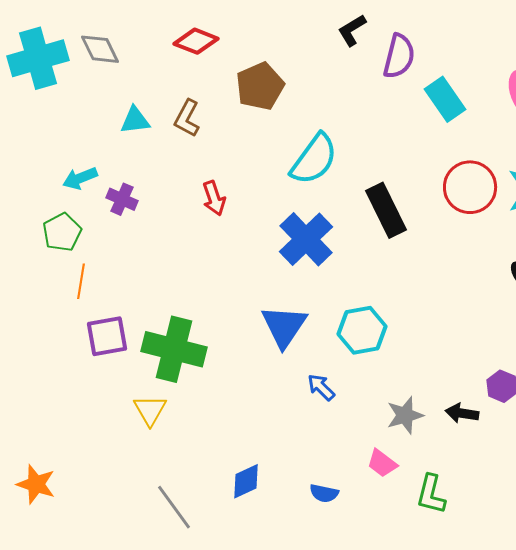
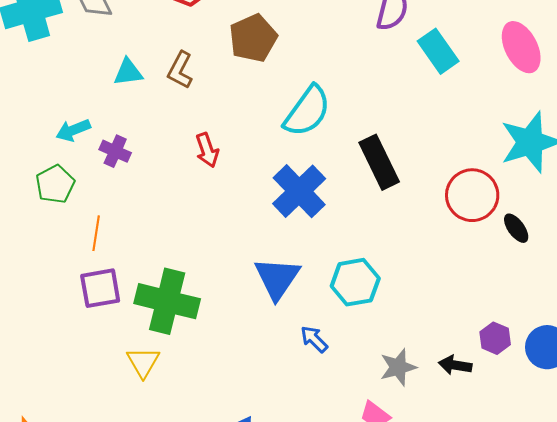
red circle: (470, 187) -> (472, 195), moved
orange line: (81, 281) -> (96, 233), moved

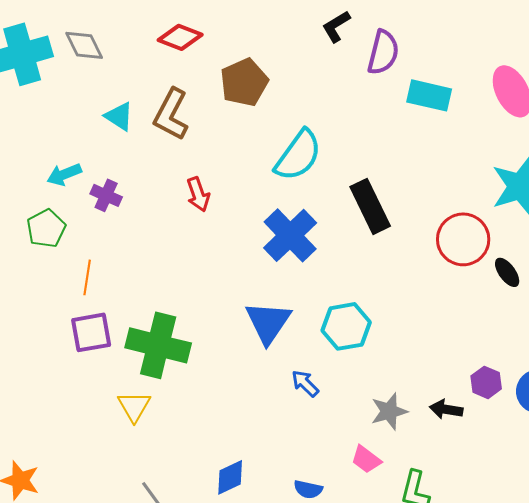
cyan rectangle: (438, 51) -> (429, 95), turned -42
brown L-shape: (180, 70) -> (171, 114), size x1.4
cyan triangle: (128, 72) -> (119, 116), turned 40

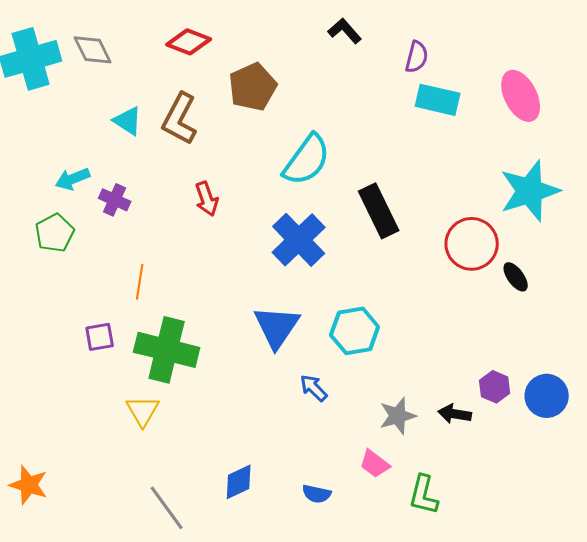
black L-shape: (336, 26) -> (345, 31), turned 80
purple semicircle: (383, 52) -> (417, 57), moved, size x0.7
orange line: (87, 277) -> (140, 282), moved
purple square: (91, 332) -> (100, 337), size x0.7

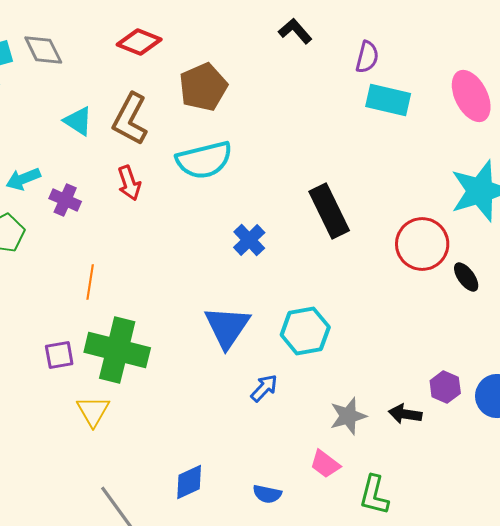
cyan semicircle: (307, 160) -> (204, 160), moved, turned 40
red arrow: (207, 199) -> (129, 183), moved
blue cross: (299, 240) -> (249, 240), size x0.6
purple square: (100, 337) -> (59, 355), moved
blue arrow: (314, 388) -> (264, 388), turned 88

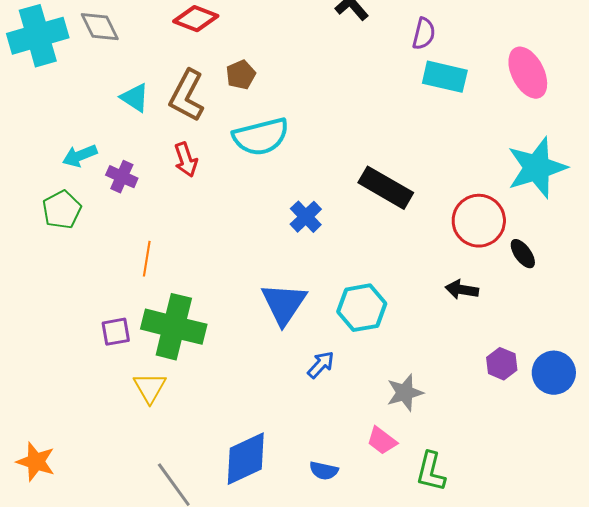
brown pentagon: (203, 87) -> (241, 75), moved, size x0.6
black rectangle: (329, 211) -> (386, 188), turned -34
black arrow: (405, 414) -> (462, 290), moved
blue diamond: (189, 482) -> (246, 459), size x1.5

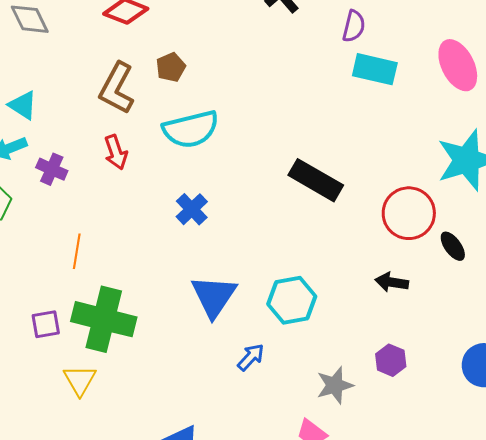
cyan triangle: (135, 98) -> (23, 105), moved
blue cross: (306, 217) -> (192, 209), moved
purple hexagon: (502, 364) -> (391, 360), moved

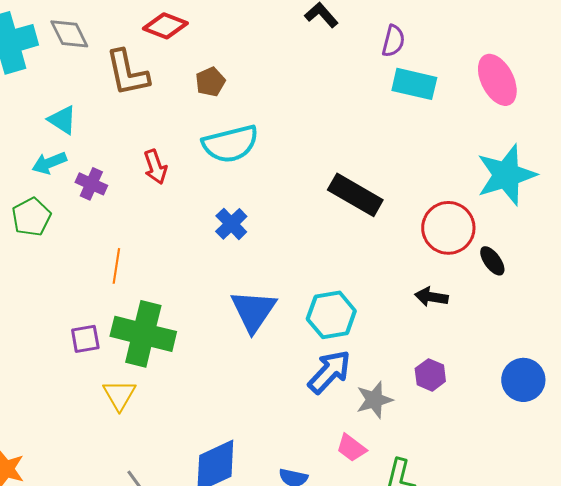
brown L-shape: (117, 88) -> (127, 73), moved, turned -40
blue arrow: (251, 357) -> (329, 372), moved, size x1.6

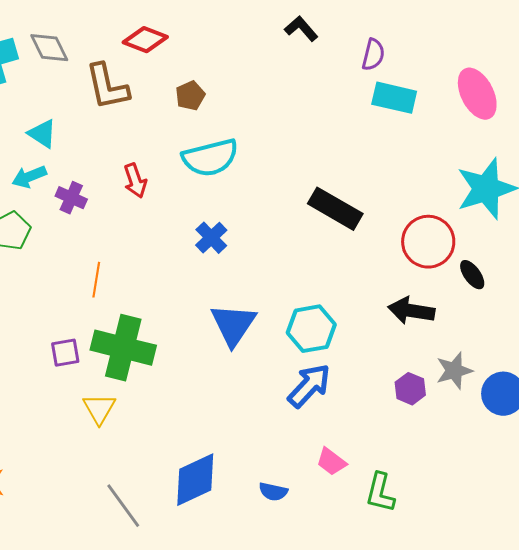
black arrow: (431, 297) -> (411, 311), size x1.4
gray star: (374, 400) -> (454, 371), moved

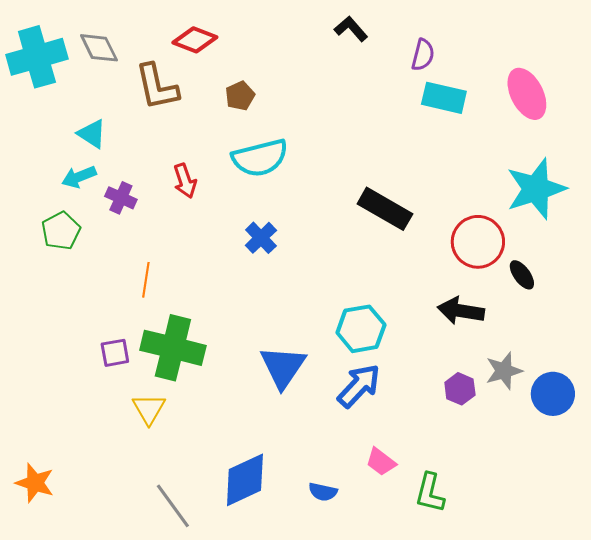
blue triangle: (233, 325) -> (283, 367), moved

